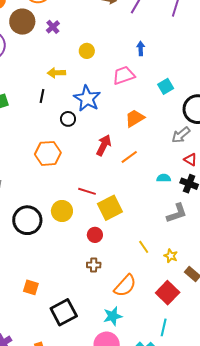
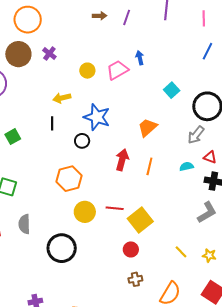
pink trapezoid: (124, 75) -> (117, 70), moved
orange line: (129, 157) -> (149, 166), turned -30
cyan semicircle: (164, 178) -> (187, 166), moved
yellow circle: (62, 211) -> (85, 212), moved

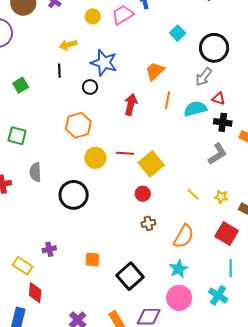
orange line: (149, 166) -> (168, 100), moved
cyan semicircle: (187, 166) -> (195, 109), size x1.6

